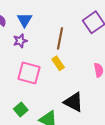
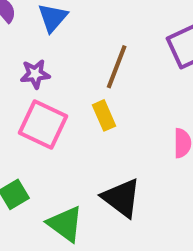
purple star: (20, 41) -> (35, 74), moved

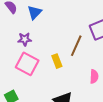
brown line: (117, 67) -> (76, 46), moved

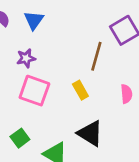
yellow rectangle: (57, 61) -> (80, 90), moved

